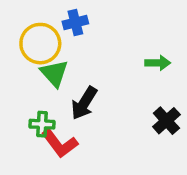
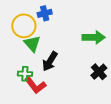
green arrow: (158, 63) -> (94, 37), size x1.5

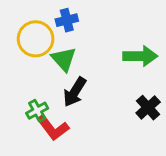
green triangle: (32, 44) -> (64, 59), moved
green cross: (25, 74) -> (37, 111), turned -32

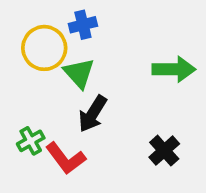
black cross: (148, 108) -> (164, 151), moved
green cross: (37, 111) -> (31, 141), moved

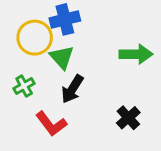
blue cross: (83, 25) -> (65, 19), size x1.4
green cross: (31, 141) -> (24, 86), moved

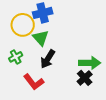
green arrow: (136, 54) -> (90, 63), moved

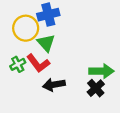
black arrow: (48, 59) -> (54, 85), moved, turned 48
red L-shape: (34, 82) -> (38, 63), moved

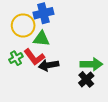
green triangle: (46, 43) -> (41, 39), turned -42
black arrow: (54, 85) -> (49, 65), moved

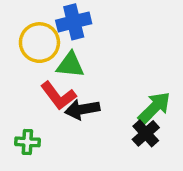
green cross: (16, 58) -> (27, 142), moved, turned 32
green arrow: (91, 64) -> (154, 108), turned -45

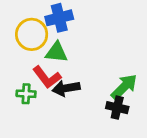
black cross: (146, 133) -> (117, 108), turned -35
green cross: (27, 142) -> (26, 94), moved

